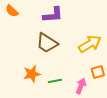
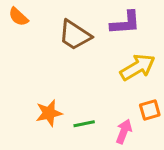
purple L-shape: (53, 15) -> (125, 23), moved
brown trapezoid: (47, 43) -> (75, 35), moved

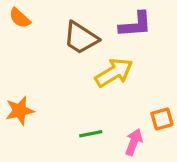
yellow arrow: (138, 67) -> (114, 73), moved
orange star: (49, 113) -> (20, 111), moved

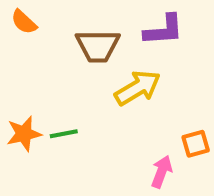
brown trapezoid: (81, 38) -> (98, 46), turned -33
green line: (91, 134) -> (64, 134), moved

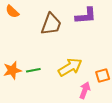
brown trapezoid: (98, 46) -> (51, 24), turned -70
yellow arrow: (138, 88) -> (70, 67), moved

